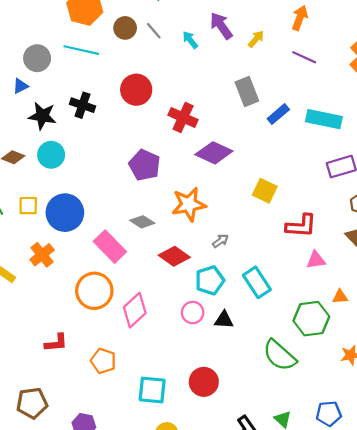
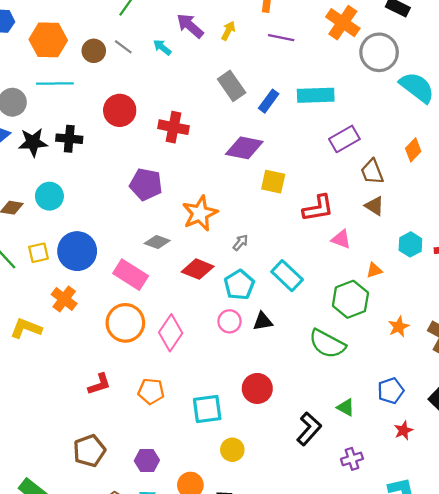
black star: (42, 116) -> (33, 142), moved
purple diamond: (214, 153) -> (244, 148), moved
pink triangle: (316, 260) -> (341, 239), turned 42

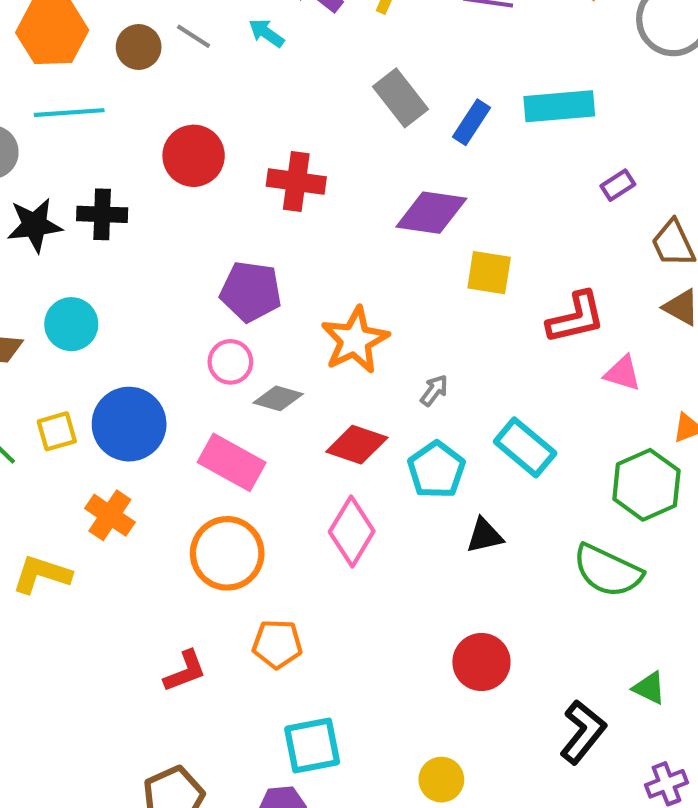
purple rectangle: (344, 139) -> (618, 185), size x0.6
pink circle: (229, 321) -> (230, 362), moved
pink diamond: (171, 333) -> (352, 532), moved
orange pentagon: (151, 391) -> (277, 644), moved
cyan square: (207, 409) -> (312, 745), moved

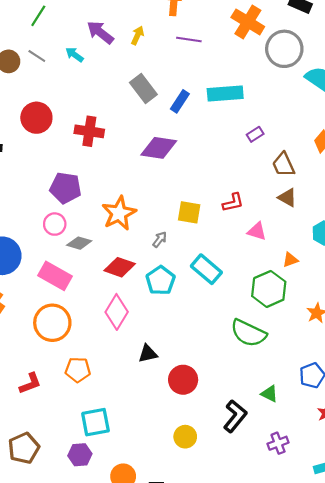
yellow square: (489, 273) -> (189, 212), moved
red L-shape: (576, 318) -> (233, 203), size x0.7
black triangle: (485, 536) -> (148, 354), moved
yellow circle: (441, 780) -> (185, 437), moved

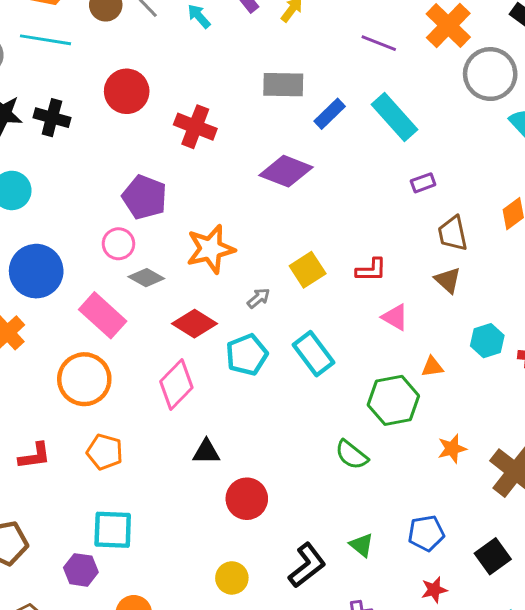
purple line: (189, 40) -> (379, 43), moved
gray rectangle: (143, 89) -> (283, 85), turned -64
cyan rectangle: (225, 93) -> (395, 117), turned 40
yellow square: (189, 212) -> (308, 270), turned 35
green semicircle: (248, 333) -> (352, 455), size x0.7

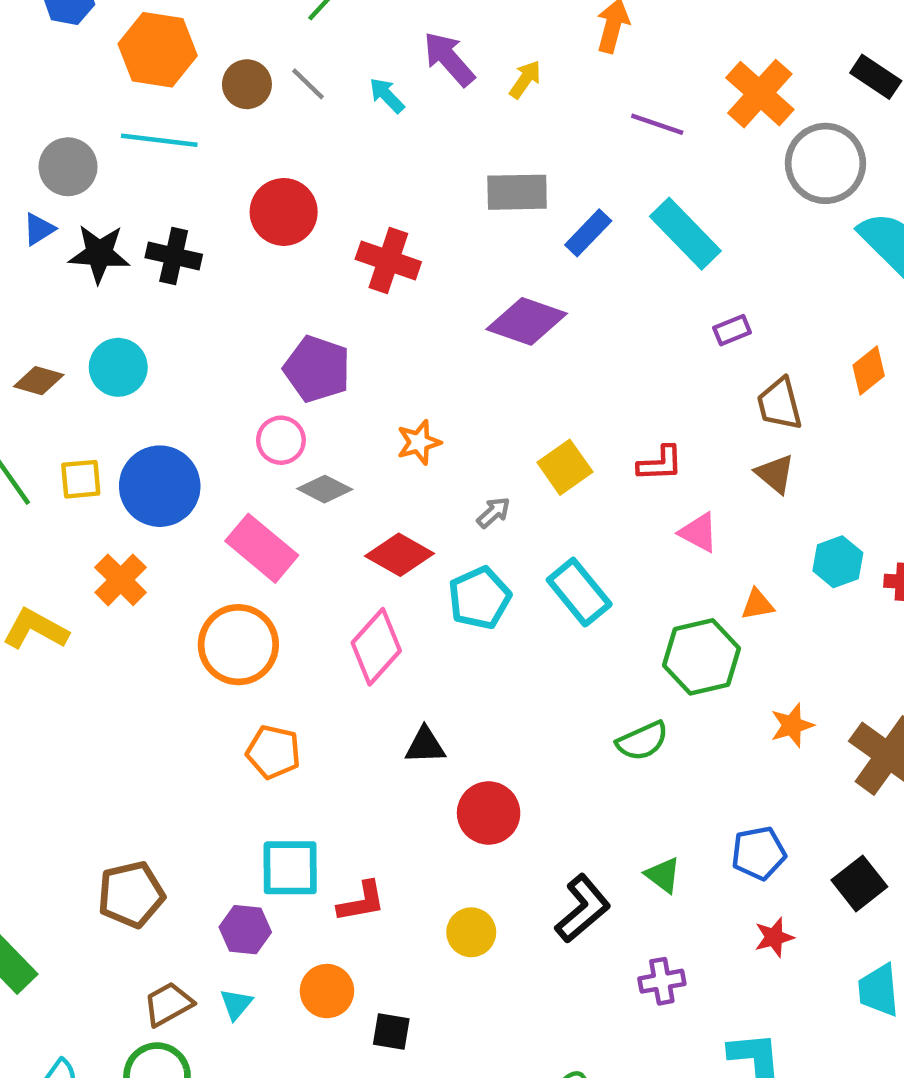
orange star: (211, 249) -> (419, 442), size x0.6
green semicircle: (352, 455) -> (642, 741), turned -60
red L-shape: (35, 456) -> (361, 902), moved

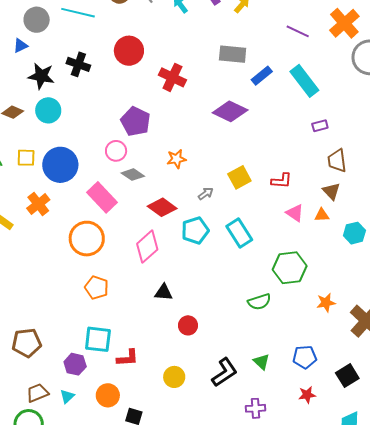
black star: (99, 254) -> (41, 76), moved
orange triangle: (757, 604) -> (322, 215), moved
red circle: (489, 813) -> (188, 325), size x0.7

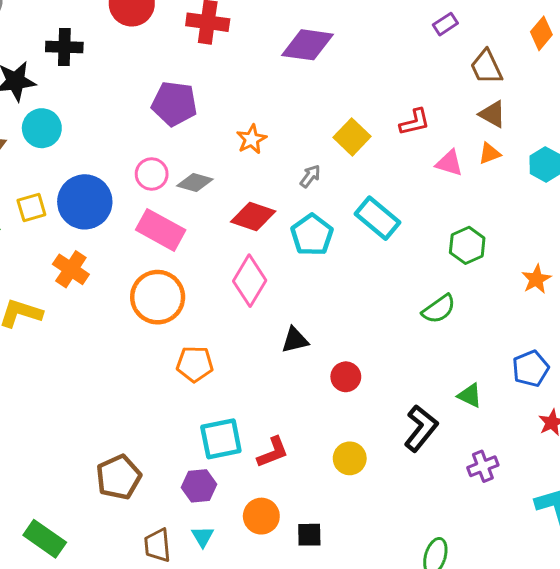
pink circle: (116, 151) -> (152, 174), moved
green hexagon: (290, 268) -> (467, 245), size x0.7
brown trapezoid: (37, 393) -> (157, 545), turned -55

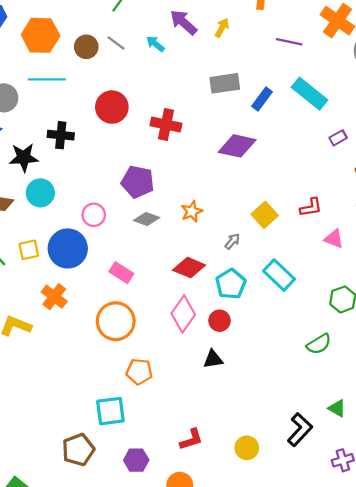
pink circle: (152, 174) -> (94, 215), moved
gray diamond: (195, 183) -> (147, 219), moved
pink rectangle: (161, 230) -> (121, 273), size x0.7
red circle: (346, 377) -> (220, 321), moved
cyan square: (221, 439) -> (110, 411), moved

